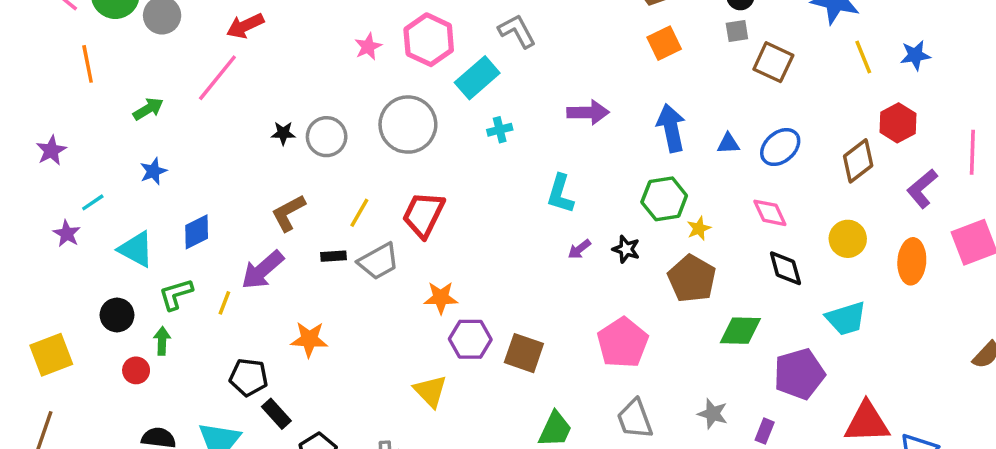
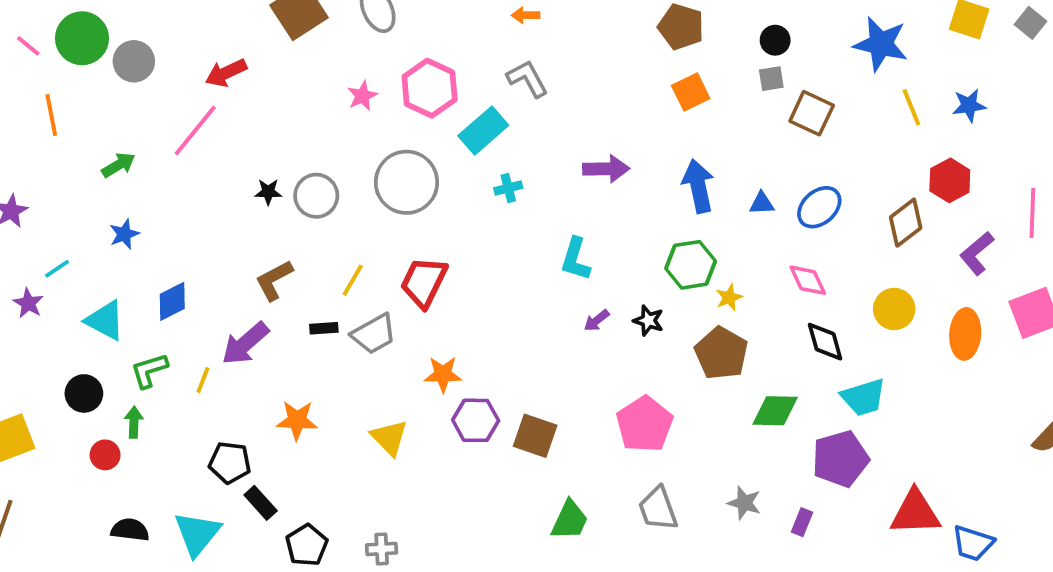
cyan trapezoid: (846, 318) -> (863, 397), moved
yellow triangle: (430, 391) -> (389, 438), moved

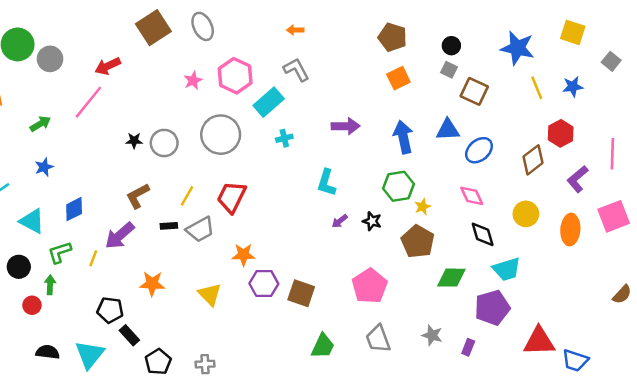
gray square: (1030, 23) -> (611, 61), moved
gray square: (771, 79) -> (449, 70), turned 35
blue triangle: (762, 203) -> (448, 130), moved, size x1.5

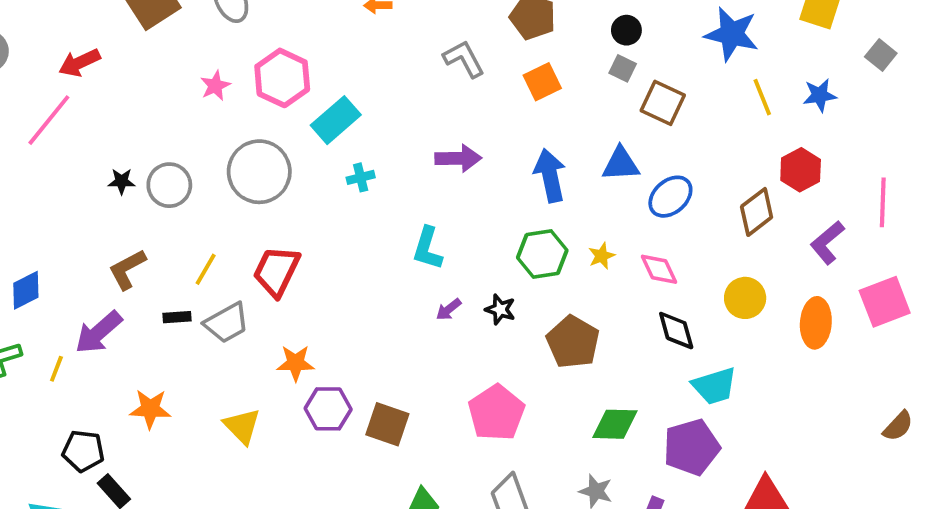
gray L-shape: (296, 70) -> (464, 59), moved
yellow star: (423, 207) -> (602, 256), moved
green diamond: (451, 278) -> (615, 424), moved

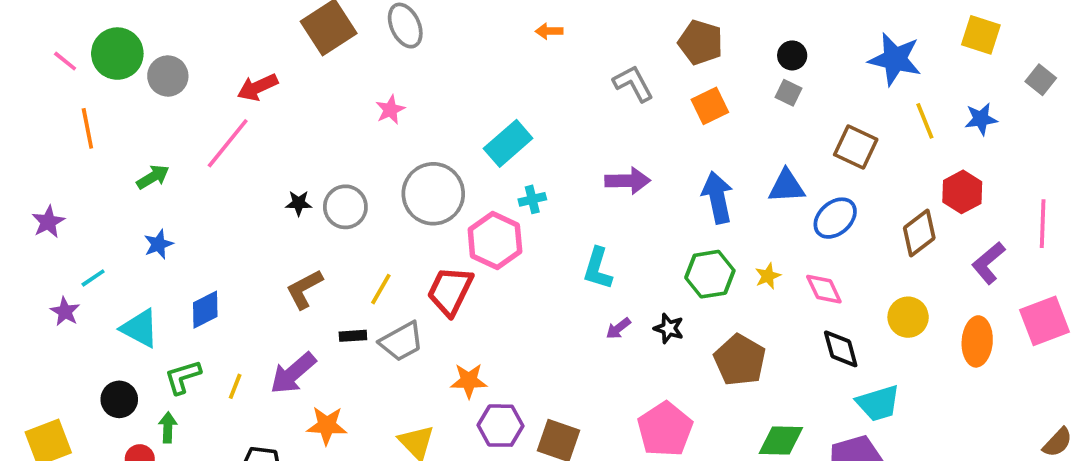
pink hexagon: (282, 78) -> (495, 241), moved
brown square: (663, 103) -> (856, 147), moved
purple arrow: (99, 332) -> (293, 373), moved

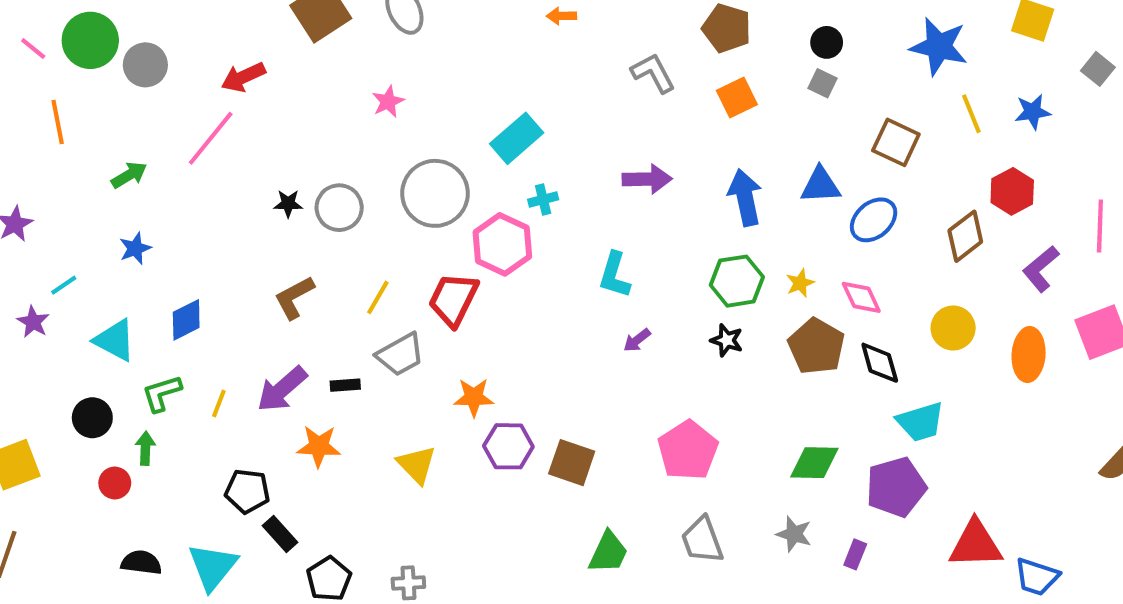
black star: (669, 328) -> (727, 340), moved
black rectangle: (353, 336) -> (345, 385), moved
brown pentagon: (740, 360) -> (816, 346), moved

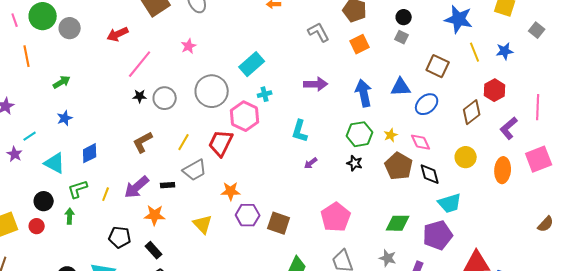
pink line: (33, 49) -> (15, 20), turned 32
pink line: (211, 138) -> (140, 64), moved
red circle: (115, 483) -> (37, 226), moved
black rectangle: (280, 534) -> (154, 250), moved

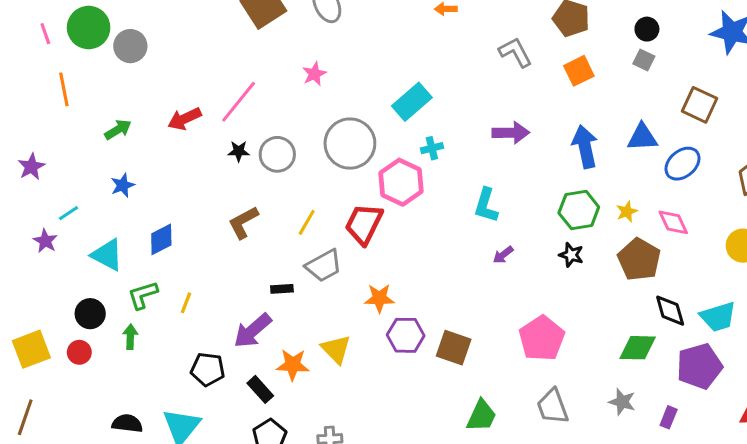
red arrow: (118, 34) -> (184, 119), moved
black diamond: (430, 174) -> (670, 311), moved
purple arrow: (137, 187) -> (253, 331), moved
orange star: (155, 215) -> (293, 365), moved

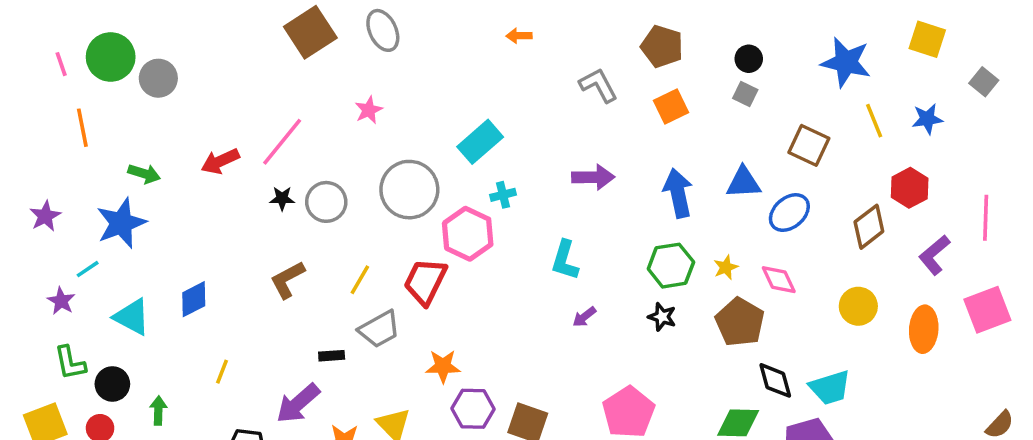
green arrow: (118, 130) -> (144, 174), turned 48
blue star: (123, 185) -> (121, 223), moved, size x1.8
green L-shape: (143, 295) -> (70, 363), moved, turned -84

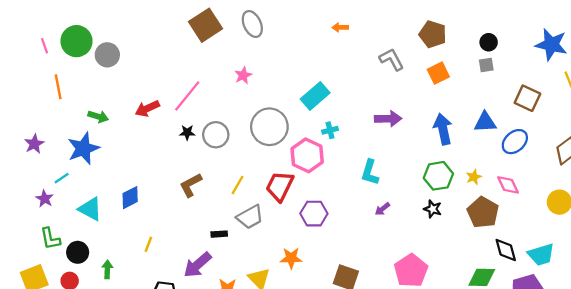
gray square: (745, 94) -> (486, 65), turned -35
orange star: (443, 366) -> (291, 258), moved
purple hexagon: (473, 409) -> (314, 214), moved

